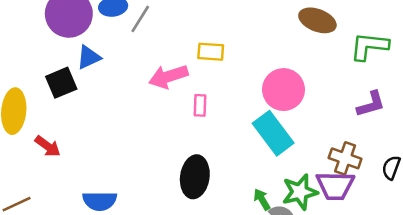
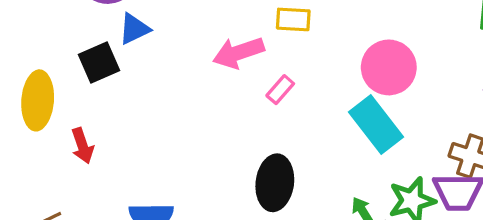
pink rectangle: (200, 105) -> (280, 90), turned 40
red arrow: (48, 146) -> (82, 146), turned 36

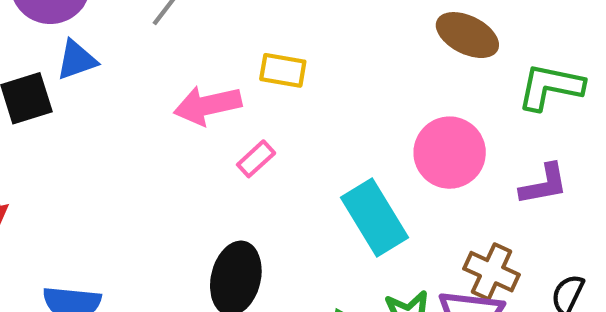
pink circle: (389, 67) -> (450, 153), moved

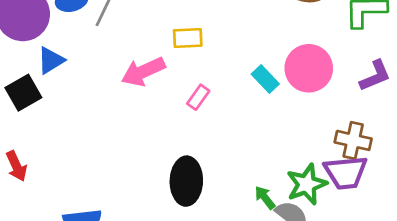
pink rectangle: (256, 159) -> (198, 97), moved
cyan rectangle: (375, 217) -> (265, 79), moved, size x0.6

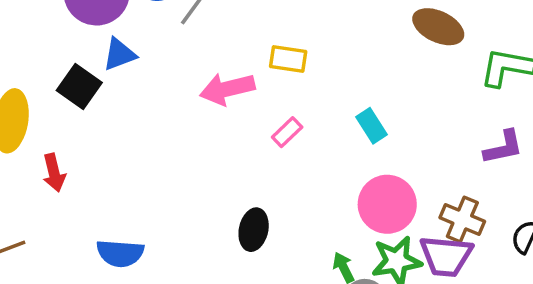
pink circle: (309, 68) -> (387, 204), moved
black square: (23, 93) -> (79, 87), turned -36
black ellipse: (186, 181) -> (254, 230), size x0.7

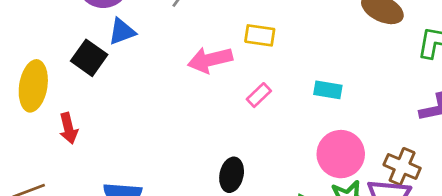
cyan rectangle: (371, 126) -> (328, 90), turned -48

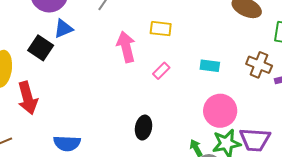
pink arrow: (210, 60) -> (126, 47), turned 92
red arrow: (69, 128) -> (28, 98), size x1.5
brown cross: (402, 167) -> (259, 65), moved

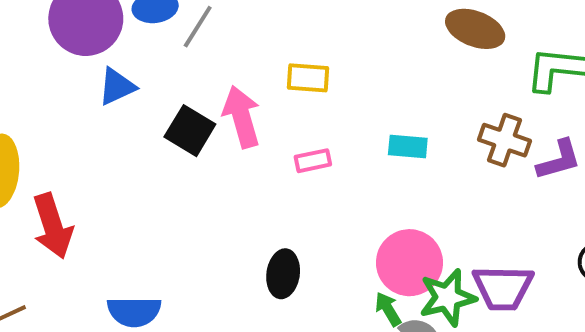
black square: (41, 48) -> (190, 131), moved
pink rectangle: (161, 71) -> (313, 161), turned 36
pink circle: (220, 111) -> (409, 263), moved

